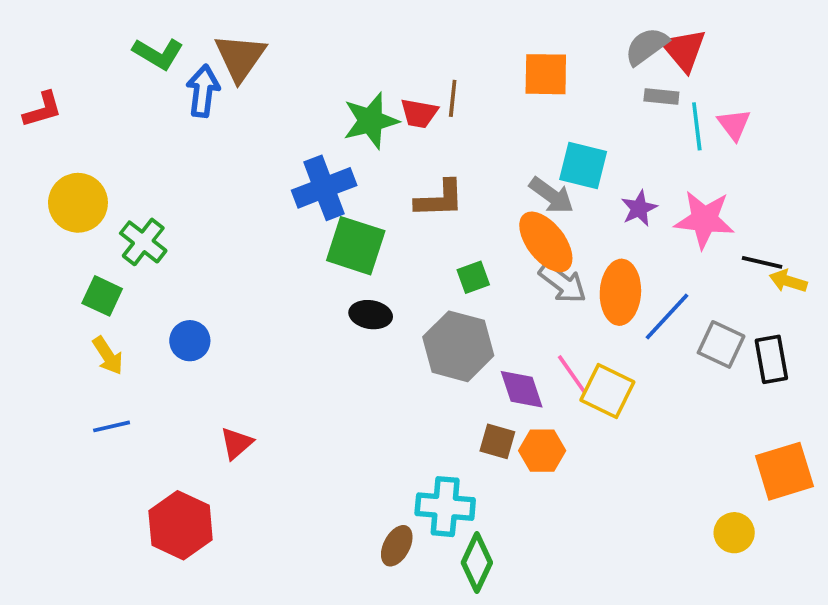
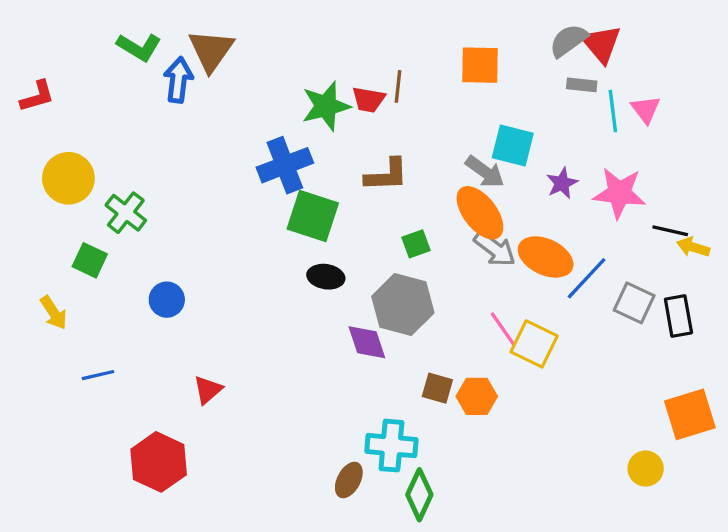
orange ellipse: (620, 292) -> (546, 257), turned -68
yellow arrow: (108, 356) -> (54, 313), moved
purple diamond: (522, 389) -> (367, 342), moved

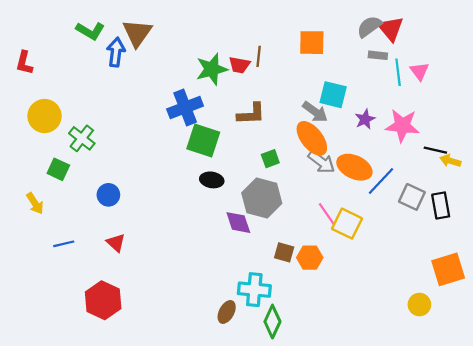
red L-shape: (37, 96) -> (24, 63), turned 120
red triangle: (208, 390) -> (116, 243), moved, turned -36

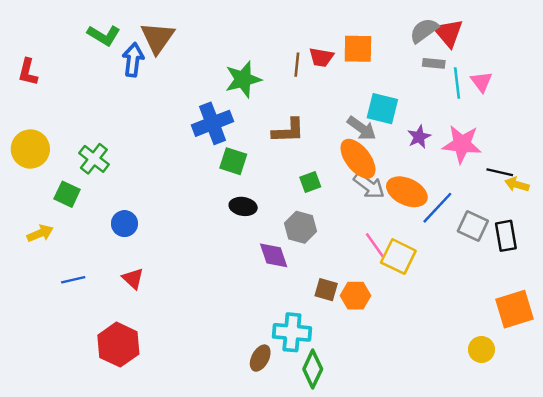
red trapezoid: (239, 65) -> (321, 57), moved
yellow circle: (45, 116) -> (30, 149), moved
green square: (203, 141) -> (233, 161), size x0.7
gray hexagon: (262, 198) -> (301, 227), size x0.7
yellow arrow: (35, 203) -> (40, 233), turned -80

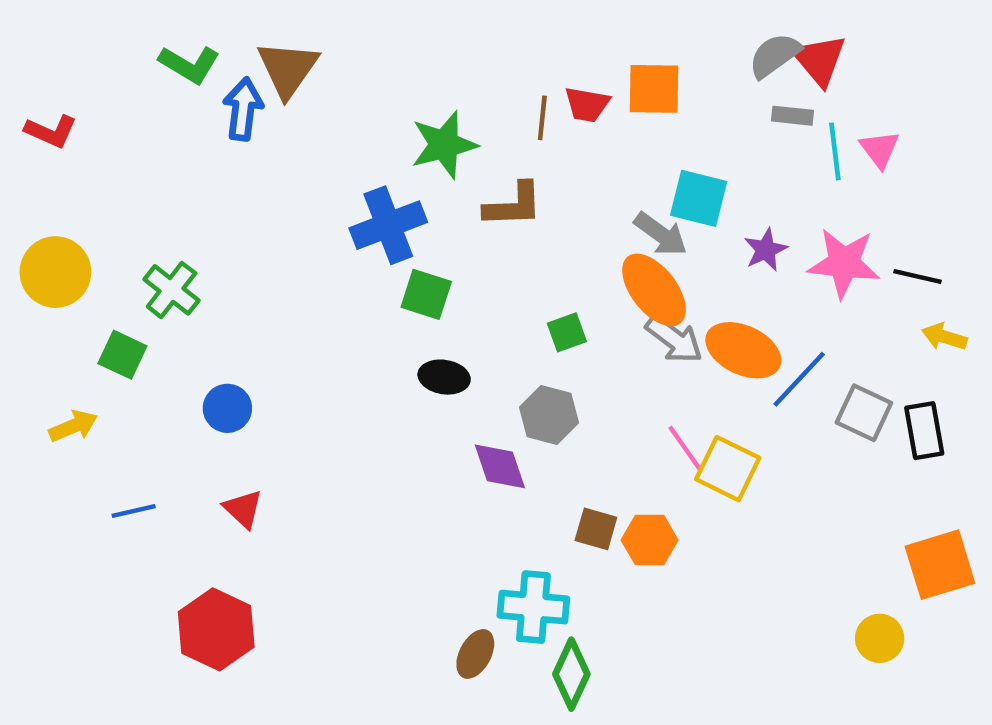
red L-shape: (28, 72) -> (51, 131), turned -80
brown L-shape: (288, 131) -> (513, 205), moved
black line: (500, 172) -> (918, 277), moved

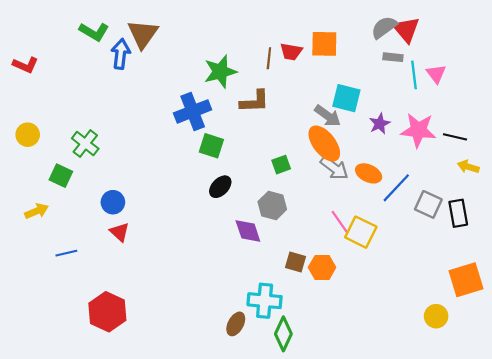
yellow circle: (55, 272) -> (28, 135), size x0.7
orange ellipse: (743, 350) -> (369, 173), size x0.7
black ellipse: (444, 377) -> (220, 187), turned -55
red triangle: (243, 509) -> (120, 232), moved

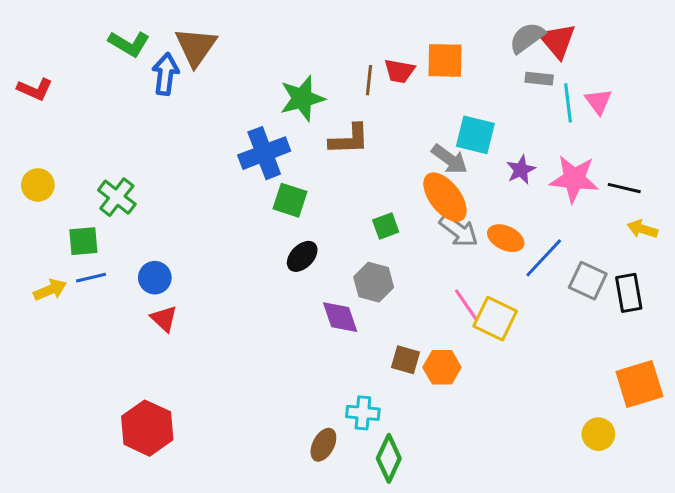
green square: (61, 176) -> (83, 241), turned -30
blue line: (66, 253) -> (91, 278), moved
cyan cross: (265, 301) -> (363, 413), size x0.7

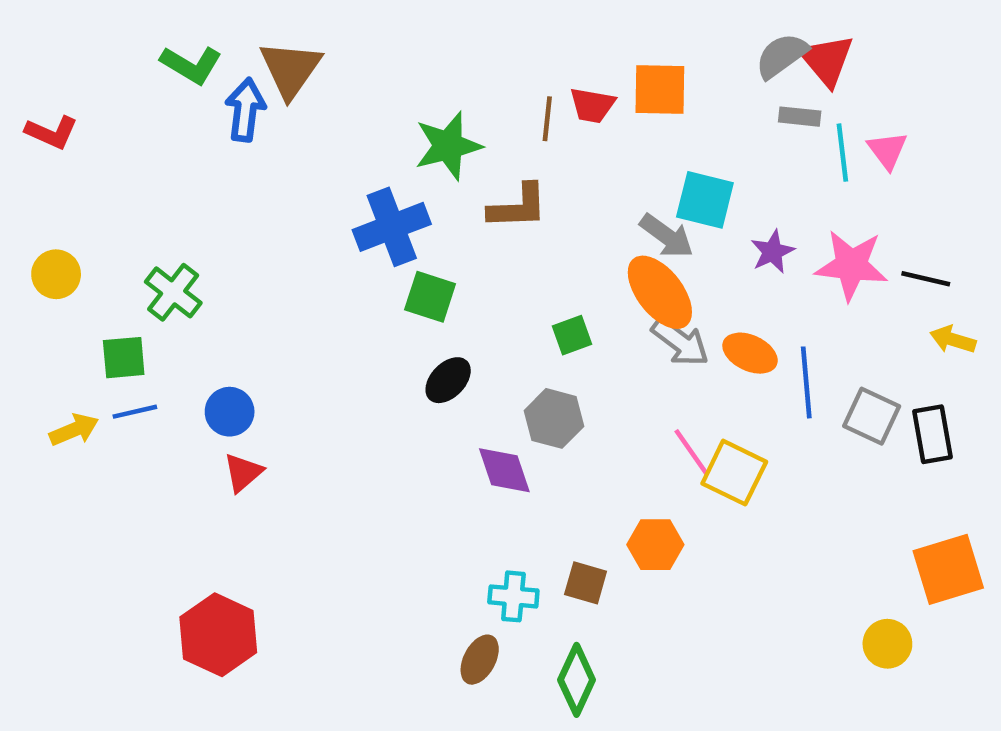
blue line: (544, 258) -> (806, 382), turned -48
red triangle: (164, 319) -> (243, 473), turned 36
brown square: (405, 360) -> (586, 583), moved
cyan cross: (363, 413) -> (513, 596), moved

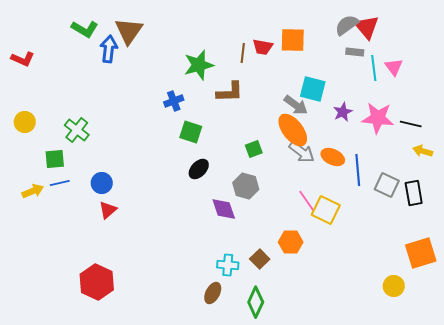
blue cross: (392, 227) -> (174, 101), size x0.6
brown square: (586, 583) -> (260, 259), turned 30

